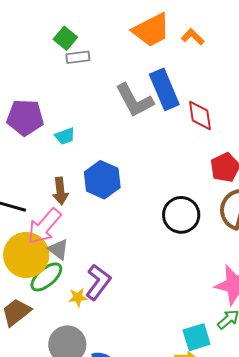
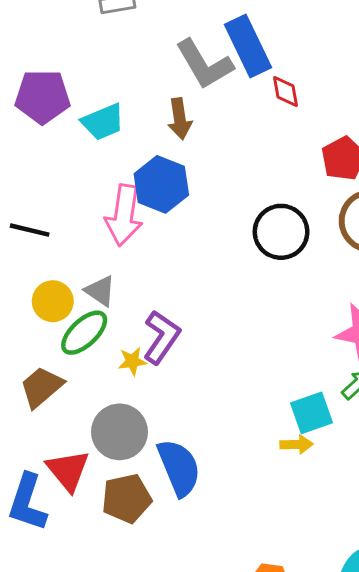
red diamond: (200, 116) -> (286, 92), moved, size x0.7
cyan trapezoid: (65, 136) -> (103, 122), size x1.4
brown arrow: (60, 191) -> (180, 119), moved
pink arrow: (44, 226) -> (124, 215), moved, turned -30
yellow circle: (26, 255) -> (53, 301), size x0.6

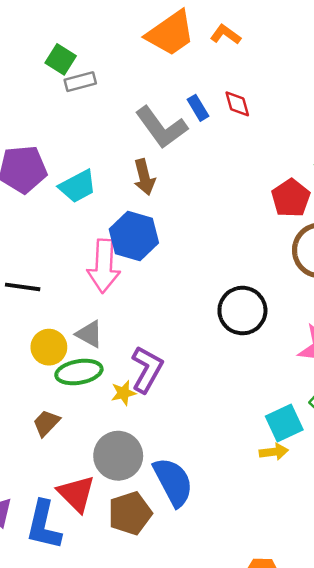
blue rectangle: (248, 46) -> (198, 108), size x0.5
red diamond: (286, 92) -> (237, 104), moved
black circle: (281, 232) -> (242, 311), moved
green ellipse: (84, 333) -> (79, 372), turned 39
brown trapezoid: (41, 387) -> (46, 423), size x0.7

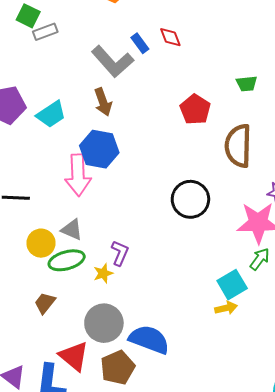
red pentagon: (291, 198) -> (195, 110), moved
purple L-shape: (147, 369) -> (120, 253), size x0.7
blue semicircle: (173, 482) -> (149, 339), turned -36

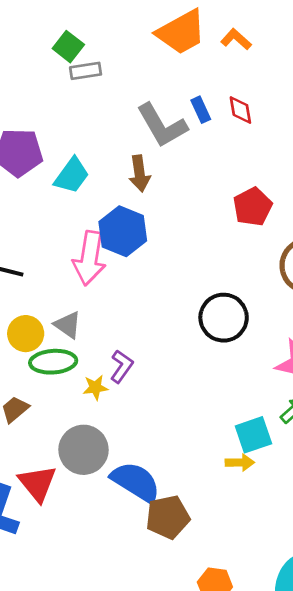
cyan trapezoid: (51, 114) -> (72, 175), turned -32
brown pentagon: (118, 367) -> (168, 517), moved

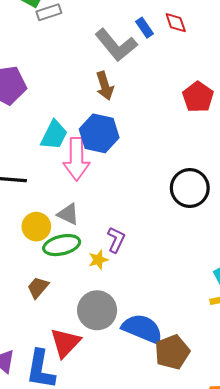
cyan trapezoid: (72, 175) -> (54, 135), moved
red triangle: (38, 483) -> (65, 343), turned 32

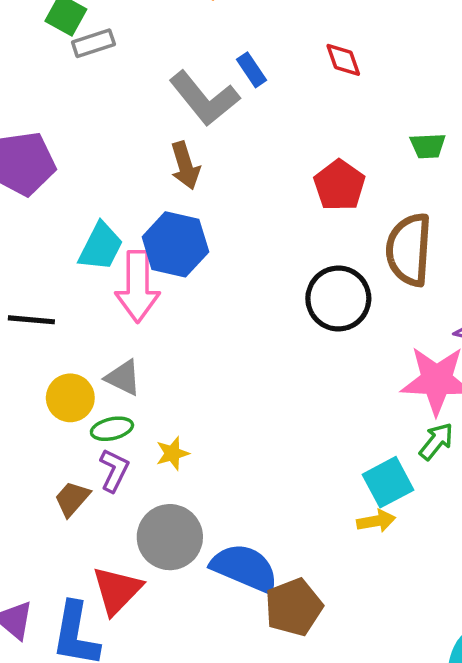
red diamond: (176, 23) -> (343, 60), moved
black circle: (190, 188) -> (338, 298), moved
purple L-shape: (116, 240) -> (114, 470), moved
green ellipse: (62, 245) -> (112, 429), size x0.7

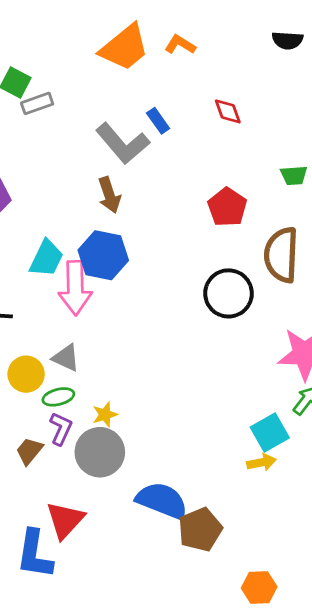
gray circle: (170, 537) -> (100, 452), moved

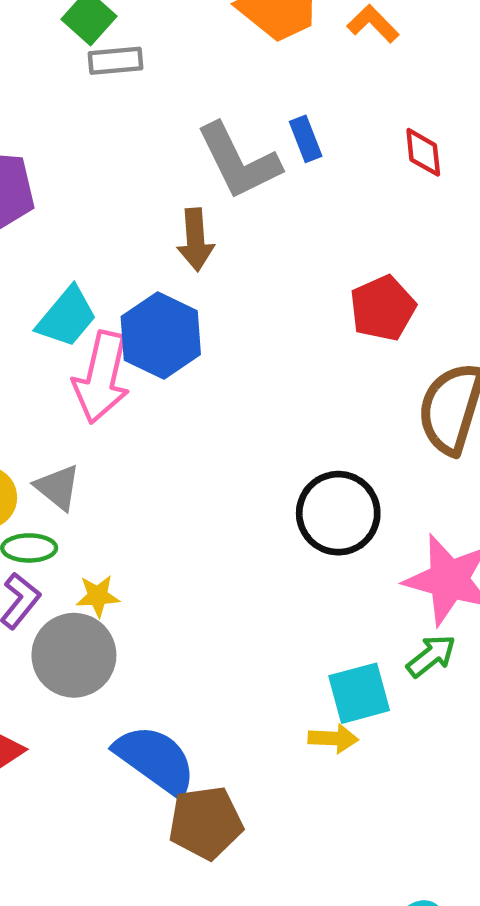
black circle: (228, 293) -> (338, 513), moved

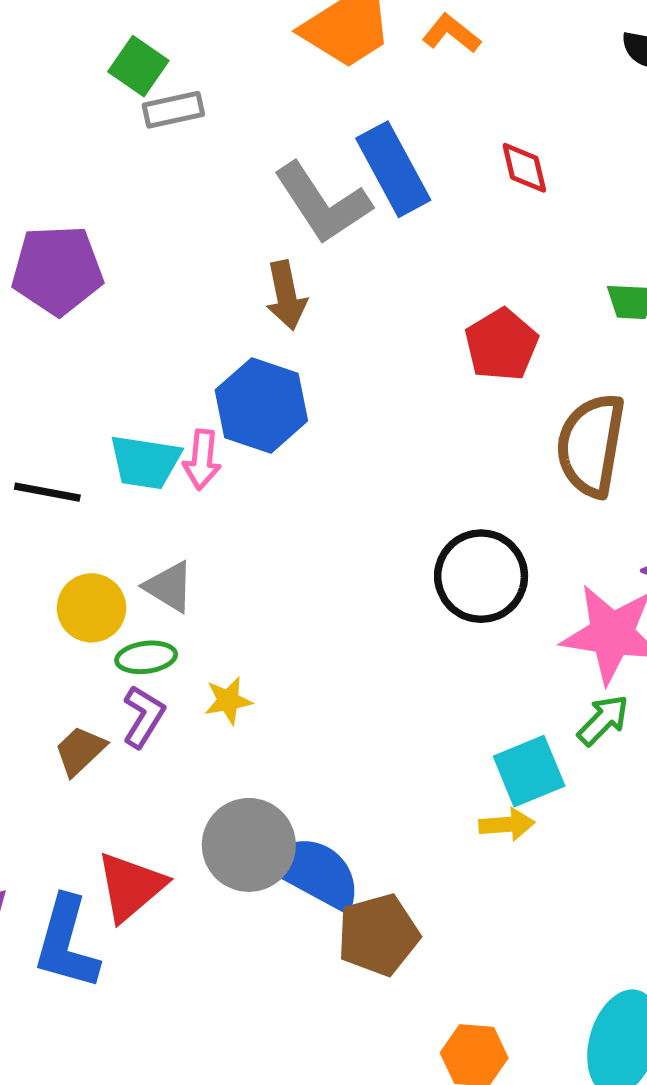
blue rectangle: (306, 139) -> (393, 169), size x1.8
cyan trapezoid: (67, 317) -> (145, 462), moved, turned 66
pink arrow: (102, 377) -> (202, 460), size x0.6
gray circle: (74, 655) -> (249, 845), moved

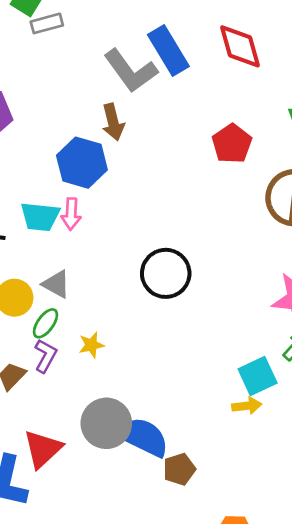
red diamond: (524, 168) -> (240, 46), size x1.6
blue hexagon: (261, 405) -> (82, 163), moved
black circle: (481, 576) -> (166, 273), moved
green ellipse: (146, 657) -> (45, 323), turned -44
brown pentagon: (378, 935) -> (179, 469), size x0.7

